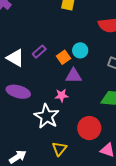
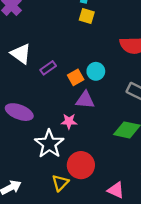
white triangle: (15, 58) -> (21, 54), moved
red circle: (89, 128) -> (81, 165), moved

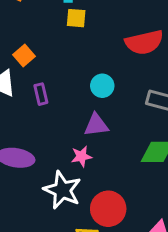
purple rectangle: (48, 68) -> (41, 94), turned -56
orange square: (76, 77) -> (24, 55), moved

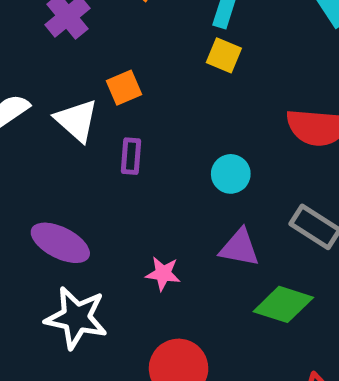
purple triangle: (96, 125) -> (239, 248), moved
white star: (62, 190) -> (76, 318), moved, turned -30

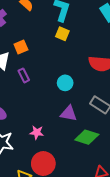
purple rectangle: (131, 156) -> (24, 75), turned -32
pink star: (163, 274) -> (37, 132), moved

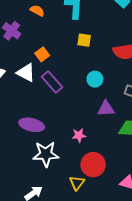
yellow square: (62, 34) -> (84, 40), moved
purple rectangle: (24, 75) -> (52, 82), size x1.5

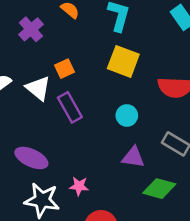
yellow square: (84, 40) -> (123, 61), size x1.6
pink star: (79, 135) -> (79, 186), moved

